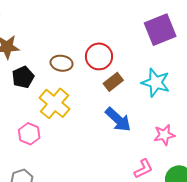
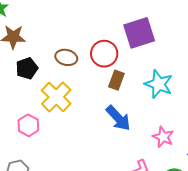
purple square: (160, 30) -> (139, 33), moved
brown rectangle: (113, 82) -> (116, 80), turned -36
pink star: (164, 135) -> (163, 137), turned 30

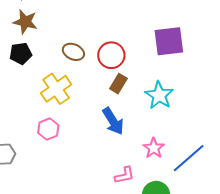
purple square: (139, 33) -> (169, 41), moved
black pentagon: (27, 68) -> (21, 53), moved
pink hexagon: (28, 125) -> (48, 129), moved

